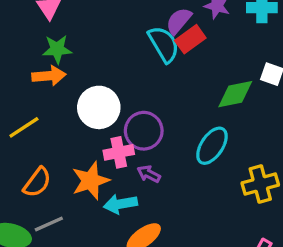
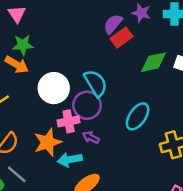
cyan semicircle: (164, 44) -> (96, 83), moved
orange arrow: (49, 76) -> (17, 65), turned 35
green diamond: (235, 94) -> (154, 62), moved
gray line: (49, 224) -> (17, 174), turned 65

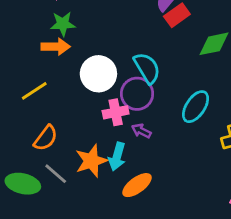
orange arrow: (17, 65) -> (56, 47), turned -30
orange star: (48, 142) -> (91, 161), moved
cyan arrow: (70, 160) -> (117, 157), turned -65

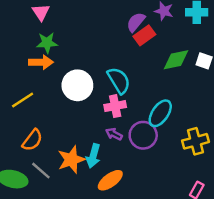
purple circle: (137, 94) -> (143, 135), moved
pink cross: (116, 112) -> (115, 106), moved

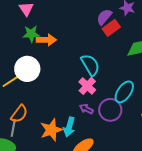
orange arrow: (41, 62) -> (46, 40), moved
white circle: (77, 85) -> (27, 69), moved
pink cross: (115, 106) -> (87, 86), turned -36
gray line: (41, 171) -> (13, 128), moved, turned 60

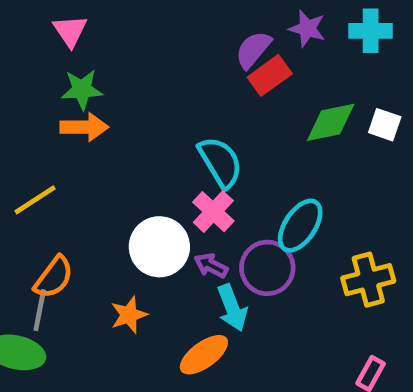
orange arrow: (46, 40) -> (84, 127), moved
white circle: (27, 69) -> (159, 247), moved
cyan arrow: (69, 127) -> (232, 308), moved, turned -36
orange star: (51, 130) -> (129, 315), size x0.7

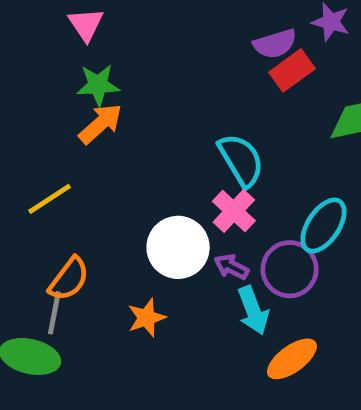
purple semicircle: (253, 50) -> (275, 44), turned -147
orange arrow: (84, 127) -> (100, 124), turned -42
orange ellipse: (204, 355) -> (292, 359), moved

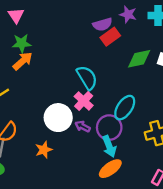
cyan arrow: (253, 310) -> (109, 146), moved

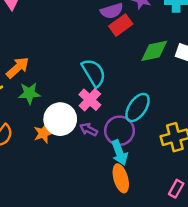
green star: (22, 43) -> (29, 93), moved
orange arrow: (23, 61) -> (18, 68), moved
orange star: (44, 150) -> (43, 133), moved
orange ellipse: (110, 169) -> (121, 178), turned -70

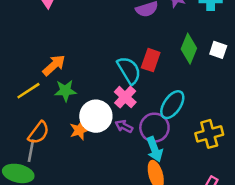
red rectangle: (121, 25) -> (151, 60), moved, turned -35
green diamond: (154, 51) -> (189, 49), turned -56

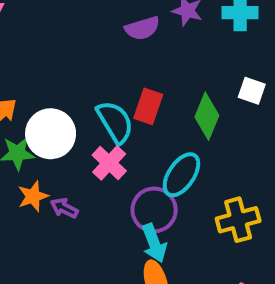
green diamond: (189, 49) -> (207, 116), moved
white circle: (96, 116) -> (51, 134), moved
purple arrow: (124, 126) -> (64, 208), moved
orange star: (79, 130) -> (33, 196), moved

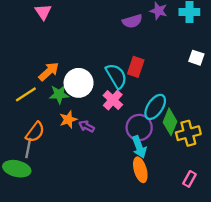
green diamond: (207, 116) -> (170, 122), moved

